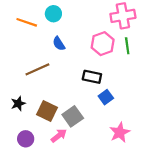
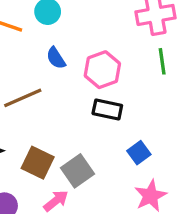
pink hexagon: (103, 44) -> (102, 70), moved
blue square: (106, 97) -> (139, 153), moved

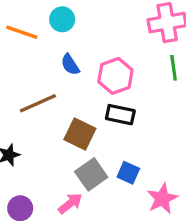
blue square: (139, 153) -> (128, 173), moved, turned -30
brown square: (38, 163) -> (80, 134), moved

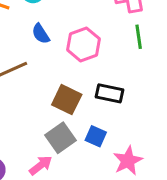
black rectangle: (120, 115) -> (110, 93), moved
brown square: (80, 134) -> (67, 100), moved

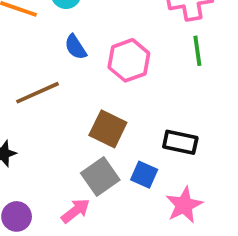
black rectangle: (110, 93) -> (180, 142), moved

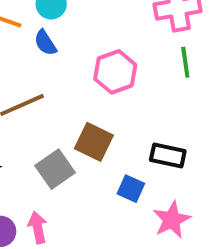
blue semicircle: (76, 47) -> (45, 43), moved
gray square: (100, 176) -> (55, 169), moved
pink arrow: (76, 211) -> (38, 227), moved, turned -64

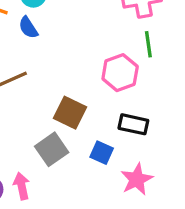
pink hexagon: (115, 72) -> (120, 73), moved
gray square: (55, 169) -> (52, 149), moved

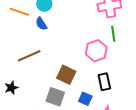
black rectangle: (133, 124) -> (104, 82), turned 66
gray square: (52, 149) -> (55, 97), turned -36

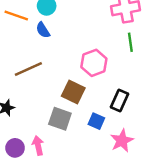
pink hexagon: (96, 51) -> (94, 63), moved
black rectangle: (104, 82) -> (119, 101), turned 36

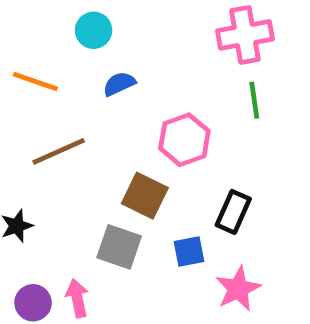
orange line: (16, 16) -> (35, 82), moved
blue semicircle: (43, 30) -> (119, 84), moved, turned 98
blue square: (96, 121) -> (189, 252), turned -35

